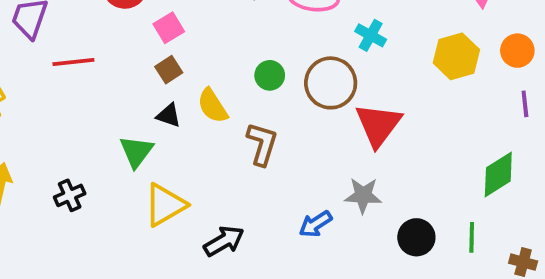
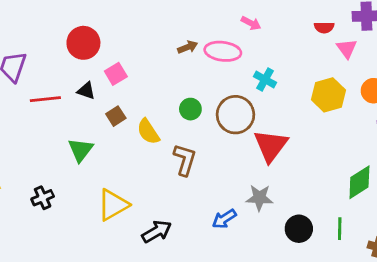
brown square: (169, 70) -> (116, 116), moved
black triangle: (169, 115) -> (86, 91), moved
green triangle: (136, 152) -> (81, 150), moved

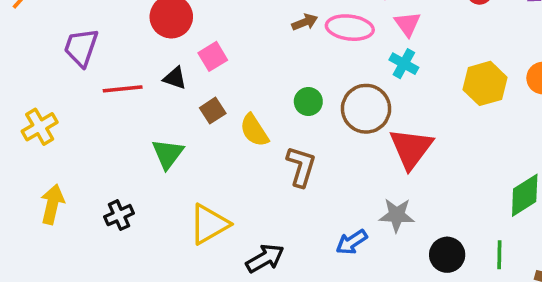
pink triangle: (347, 48) -> (407, 24), moved

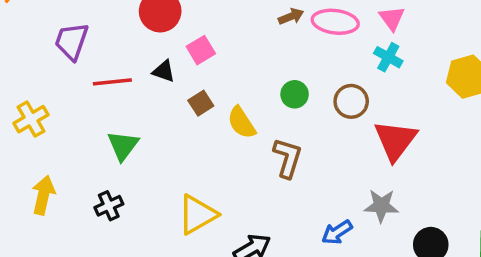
brown circle: (366, 109) -> (351, 101), size x0.7
green triangle: (168, 154) -> (123, 146), moved

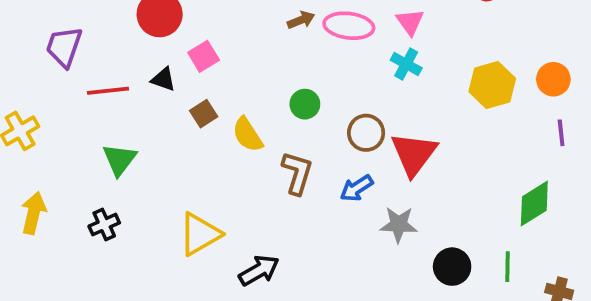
brown circle: (351, 101) -> (366, 133), moved
blue arrow: (337, 232) -> (356, 188), moved

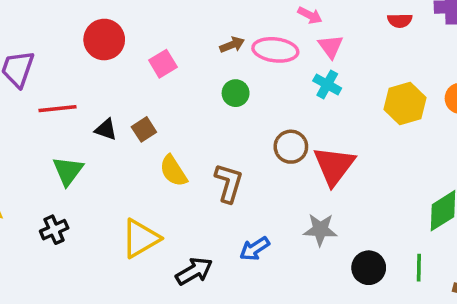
pink square: (204, 56) -> (163, 64), moved
black triangle: (163, 79) -> (106, 129), moved
green circle: (305, 104) -> (236, 93), moved
yellow semicircle: (248, 135) -> (173, 171), moved
blue arrow: (356, 188) -> (255, 249), moved

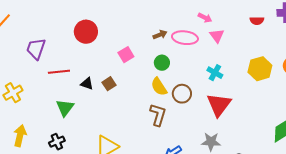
pink square: (163, 64) -> (126, 55), moved
cyan cross: (327, 84) -> (215, 73), moved
brown circle: (291, 147) -> (182, 94), moved
yellow semicircle: (173, 171) -> (159, 87), moved

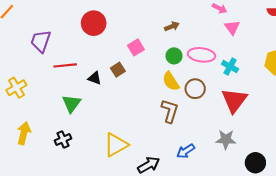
pink ellipse: (185, 38) -> (201, 55), moved
brown square: (109, 84) -> (118, 70), moved

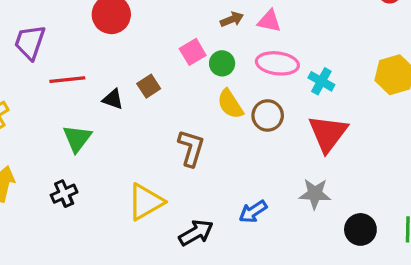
pink triangle: (232, 27) -> (269, 21), moved, turned -42
pink square: (136, 47) -> (193, 52), moved
green circle: (174, 56) -> (222, 63), moved
brown L-shape: (170, 111) -> (191, 148), moved

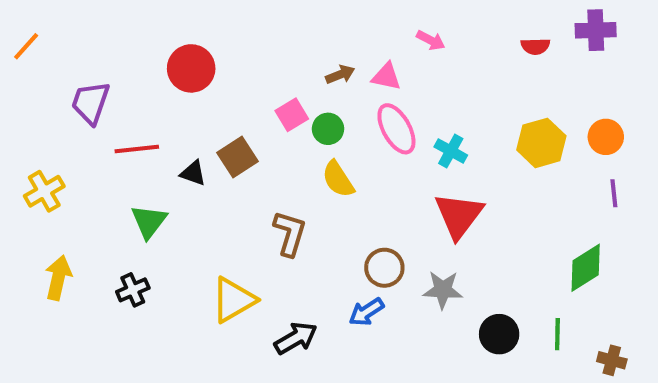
pink ellipse: (277, 63) -> (396, 129), turned 54
brown square: (149, 86) -> (237, 157), size x1.4
brown circle: (268, 115) -> (384, 268), moved

